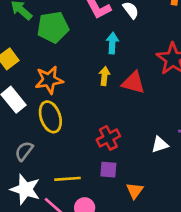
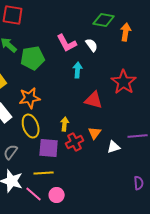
yellow arrow: (104, 76) -> (65, 124), moved
purple square: (108, 170) -> (49, 148), moved, size x1.5
orange triangle: (135, 191) -> (95, 133), moved

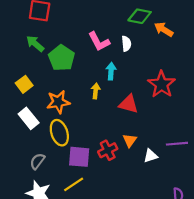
orange arrow: (126, 32) -> (164, 29), turned -66
white semicircle: (92, 45) -> (126, 44), turned 32
green pentagon: (33, 58) -> (62, 58), turned -30
yellow arrow: (65, 124) -> (96, 91), moved
yellow line: (44, 173) -> (74, 184), turned -30

